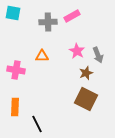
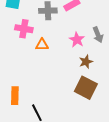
gray arrow: (98, 55) -> (98, 35), moved
pink cross: (16, 70) -> (24, 29), moved

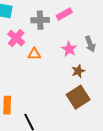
pink cross: (24, 29) -> (16, 38), turned 30
brown square: (86, 88) -> (78, 97), turned 30

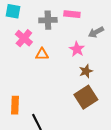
pink rectangle: (64, 14) -> (72, 14), turned 35
gray arrow: (90, 44) -> (96, 32), moved, turned 84

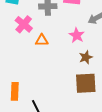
brown square: (86, 97) -> (86, 83), turned 30

